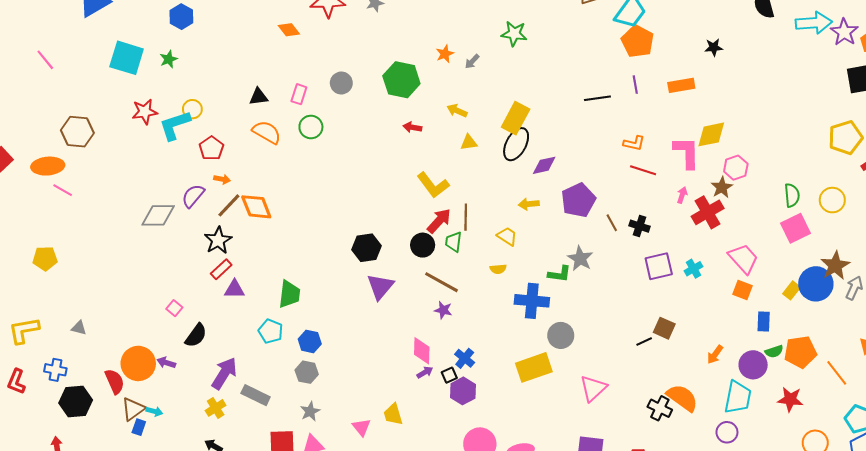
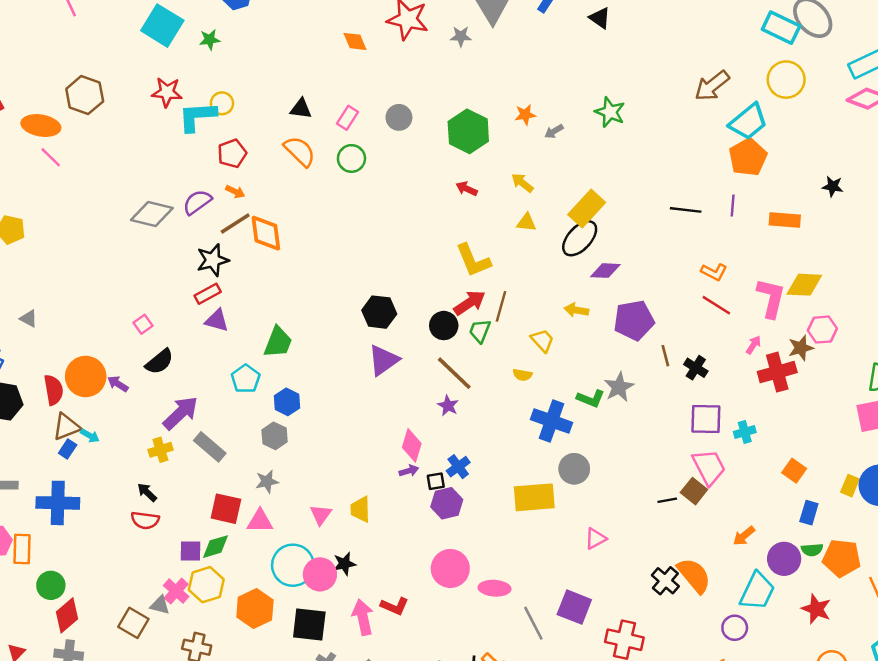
pink trapezoid: (743, 259) -> (709, 467), moved
yellow rectangle: (792, 290) -> (850, 486), turned -30
pink triangle: (593, 388) -> (596, 539), size x0.7

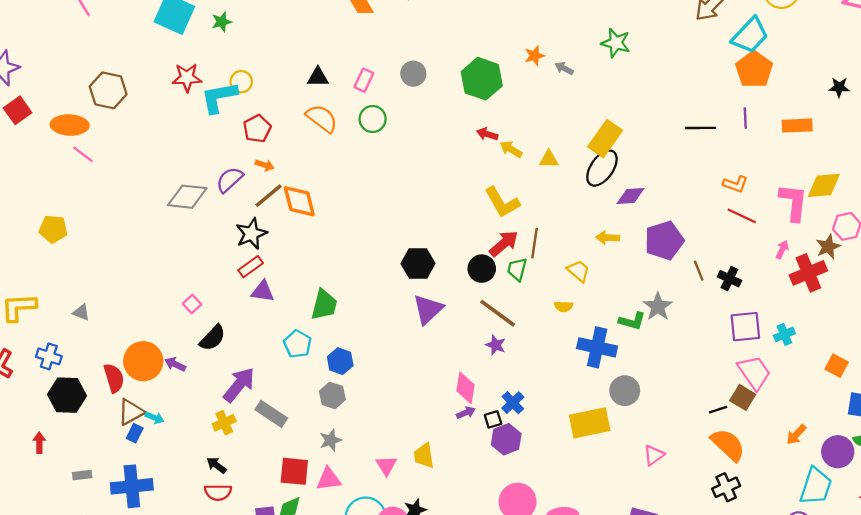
gray arrow: (554, 131) -> (564, 68), turned 66
yellow arrow: (522, 183) -> (511, 149), moved
orange semicircle: (694, 575) -> (728, 445), moved
black cross: (665, 581) -> (726, 487), turned 32

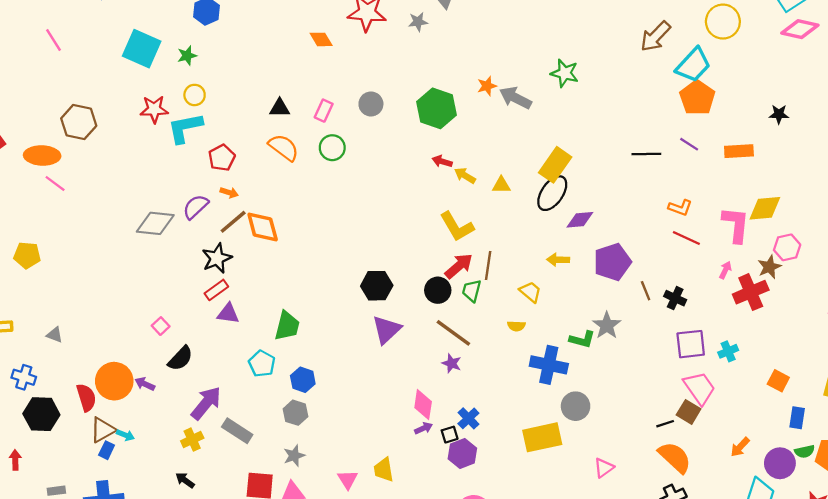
gray arrow: (564, 68) -> (515, 98), size x1.8
yellow circle: (241, 82) -> (195, 95), moved
purple line: (745, 118) -> (689, 144), turned -54

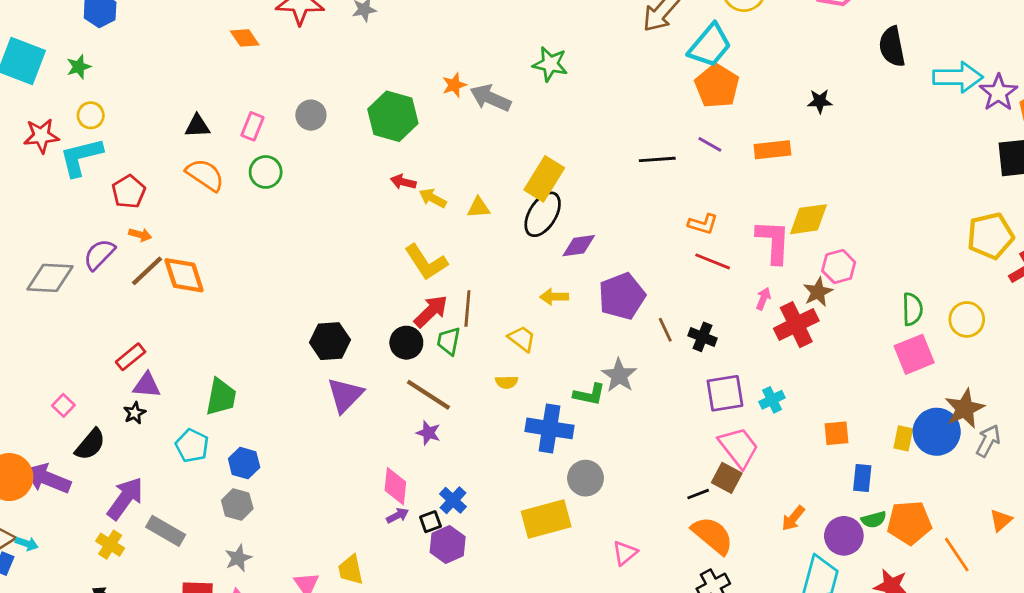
black star: (217, 258) -> (135, 413), moved, size x0.6
orange square: (778, 381) -> (837, 433), turned -30
purple arrow: (145, 384) -> (47, 479), size x1.8
yellow cross: (192, 440) -> (110, 545), turned -30

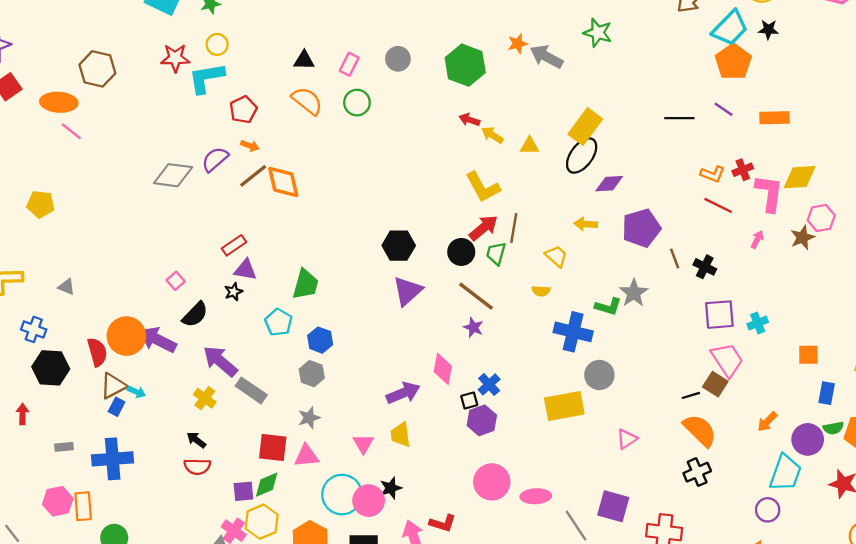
black star: (820, 101) -> (768, 30), moved
red cross: (796, 325) -> (743, 170), moved, size x0.6
purple arrow: (125, 498) -> (220, 361), turned -90
purple arrow: (398, 516) -> (403, 393), moved, size x1.8

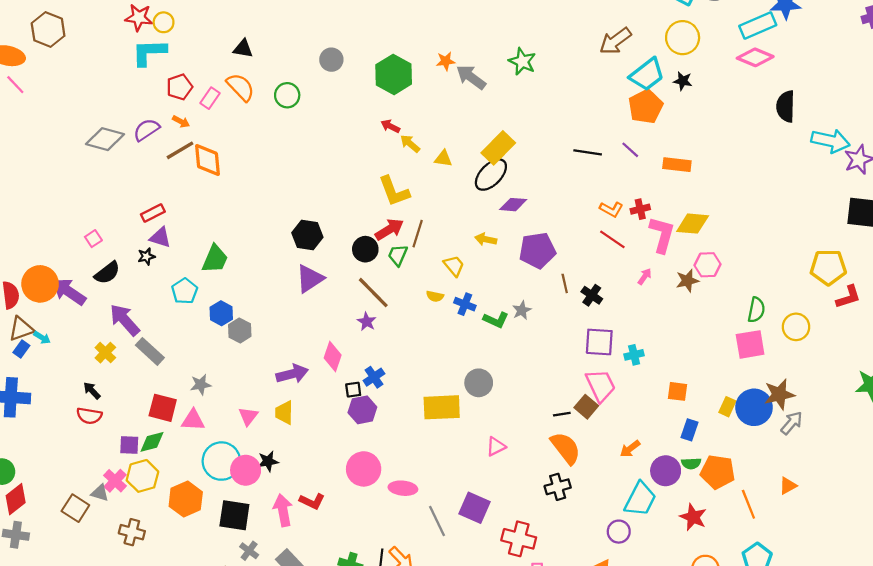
red star: (175, 58) -> (139, 17), moved
pink rectangle: (349, 64) -> (210, 98), moved
gray star: (634, 293) -> (522, 310), size x0.7
blue cross: (573, 332) -> (465, 304), moved, size x0.6
gray hexagon: (312, 374) -> (240, 330), moved

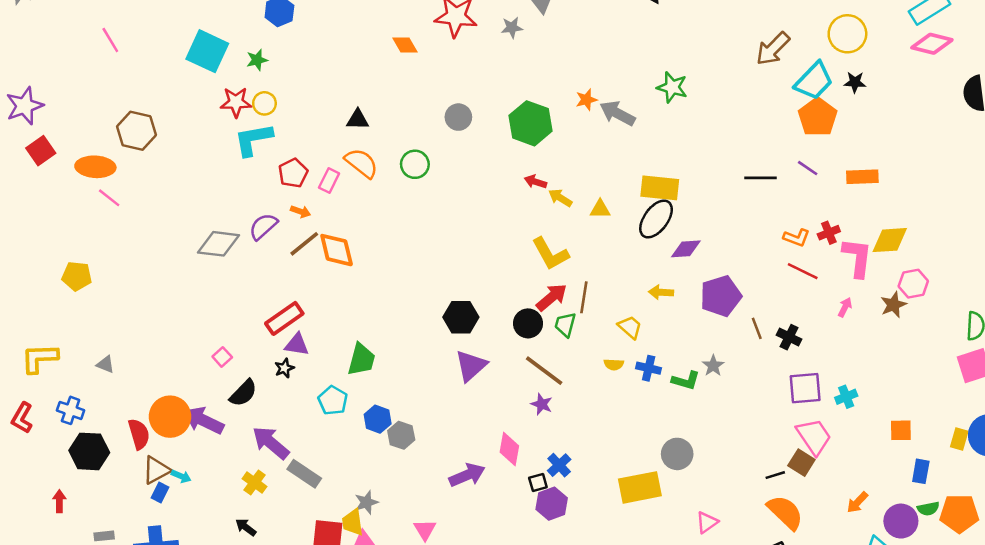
yellow rectangle: (498, 148) -> (660, 188), turned 60
red rectangle: (153, 213) -> (284, 318), size x1.4
yellow trapezoid: (284, 413) -> (353, 522), moved

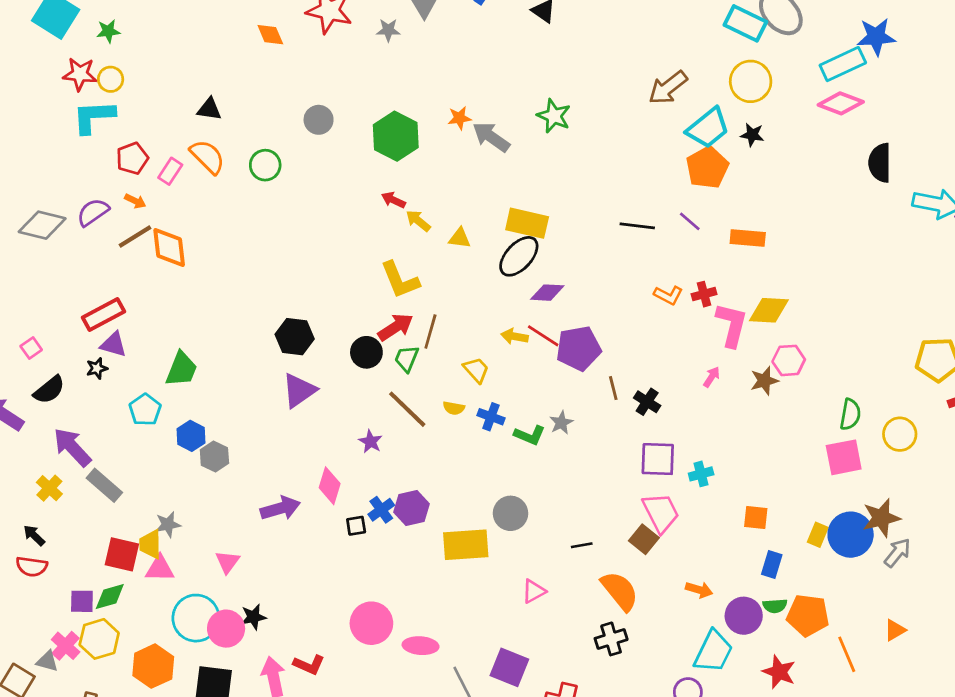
red line: (803, 271) -> (543, 336), moved
brown line: (544, 371) -> (407, 409), moved
black line: (775, 475) -> (582, 545), moved
orange arrow: (857, 502) -> (699, 590), turned -125
purple hexagon: (552, 504) -> (412, 508), moved

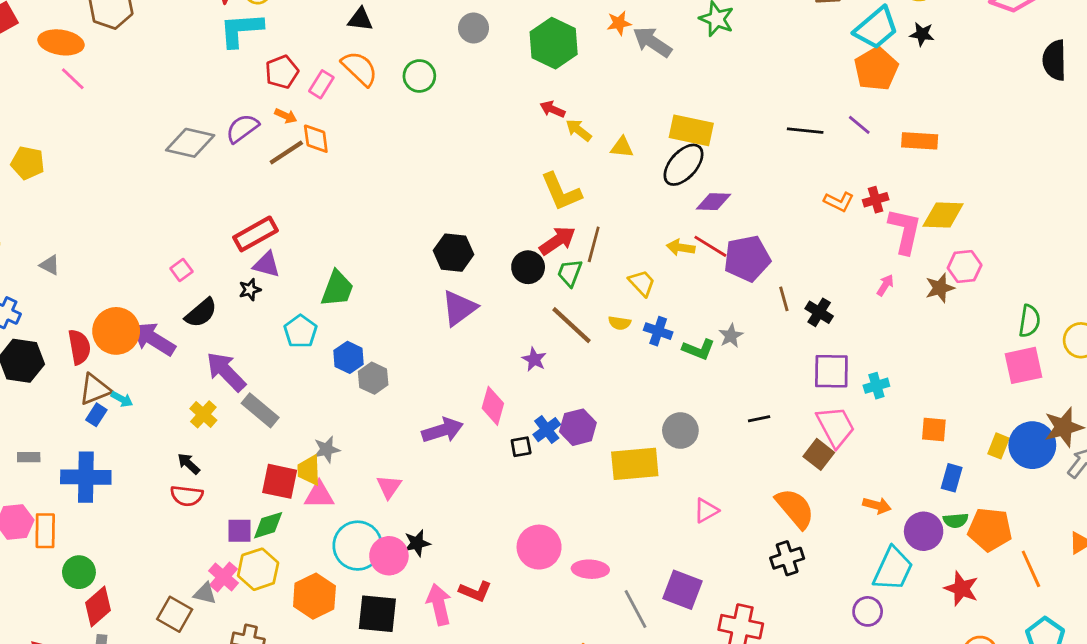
orange diamond: (169, 248) -> (316, 139), moved, size x0.7
black line: (582, 545) -> (759, 419), moved

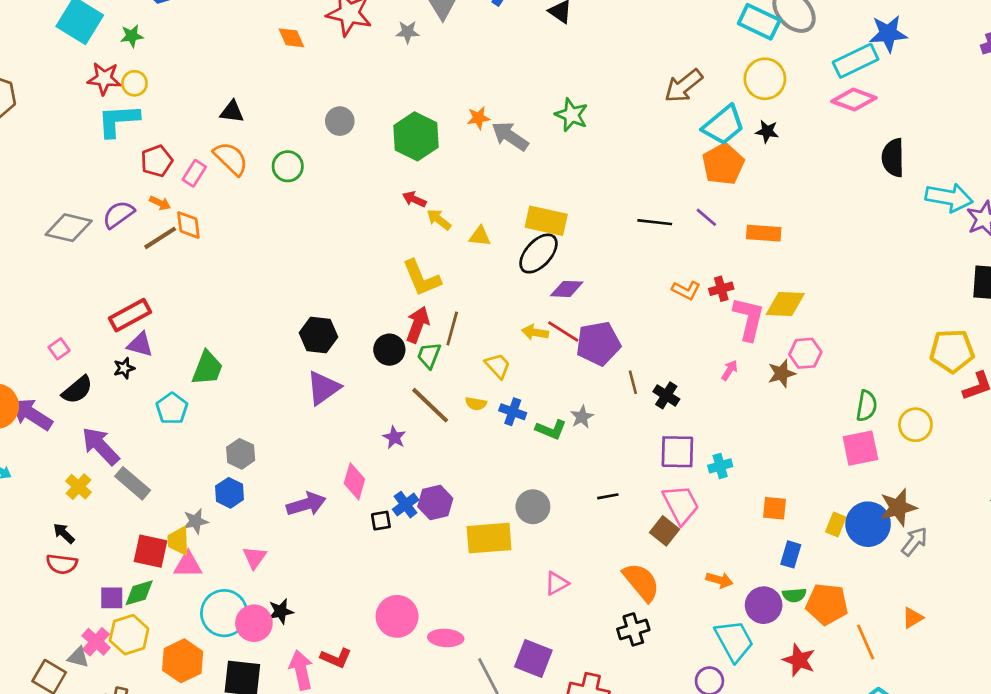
red arrow: (558, 241) -> (418, 325), turned -36
blue hexagon: (349, 357) -> (230, 493), moved
cyan trapezoid: (893, 569) -> (734, 641), turned -54

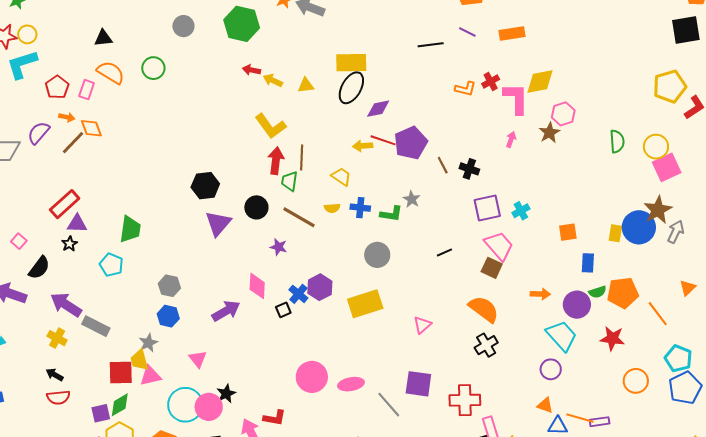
black circle: (389, 350) -> (256, 207), moved
pink square: (860, 448) -> (667, 167), moved
gray circle: (533, 507) -> (377, 255), moved

